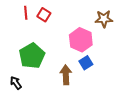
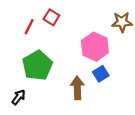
red line: (26, 13) -> (29, 27), moved, turned 32
black arrow: (16, 83) -> (19, 97), turned 72

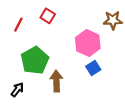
red line: (29, 27) -> (18, 25), moved
brown arrow: (77, 88) -> (56, 81), moved

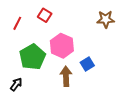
pink hexagon: (88, 43) -> (62, 46), moved
brown arrow: (56, 81) -> (66, 76), moved

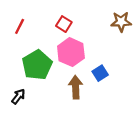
red square: (45, 15) -> (64, 24), moved

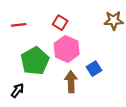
red line: (20, 26) -> (19, 25), turned 56

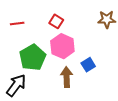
black arrow: (17, 90) -> (16, 85), size x1.6

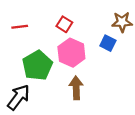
blue square: (88, 65) -> (108, 43), moved, turned -32

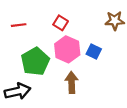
blue square: (108, 43) -> (94, 52), moved
black arrow: (19, 97) -> (18, 91), turned 40

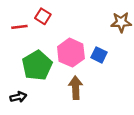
red square: (61, 23) -> (43, 16), moved
black arrow: (18, 91) -> (18, 97), size x0.6

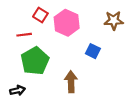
red line: (19, 27) -> (24, 35), moved
pink hexagon: (71, 53) -> (67, 23), moved

